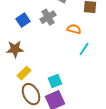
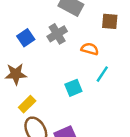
cyan square: (55, 81) -> (73, 88), moved

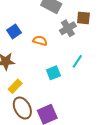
gray cross: (57, 34) -> (68, 28), moved
orange semicircle: (90, 49) -> (40, 41), moved

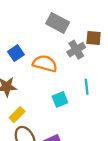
orange semicircle: (40, 41) -> (45, 64), size x1.5
cyan line: (77, 61) -> (87, 87), turned -40

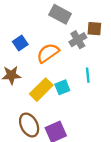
orange semicircle: (45, 64) -> (48, 53), turned -50
yellow rectangle: (17, 115) -> (41, 90), moved, size x1.5

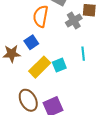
blue square: (20, 43) -> (31, 42), moved
orange semicircle: (48, 53) -> (41, 16), moved, turned -45

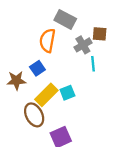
cyan line: (83, 54) -> (93, 64), moved
brown ellipse: (28, 100) -> (34, 115), moved

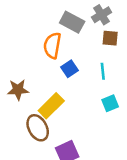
gray cross: (83, 45) -> (102, 15), moved
blue square: (37, 68) -> (70, 69), moved
cyan square: (67, 93) -> (110, 103), moved

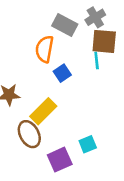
brown square: (110, 38) -> (104, 41), size x1.5
cyan line: (103, 71) -> (97, 60), moved
cyan square: (110, 103) -> (88, 144), moved

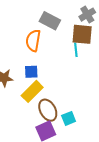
gray cross: (95, 17) -> (87, 15), moved
blue square: (62, 73) -> (31, 72), moved, turned 32
brown ellipse: (29, 134) -> (48, 110), moved

